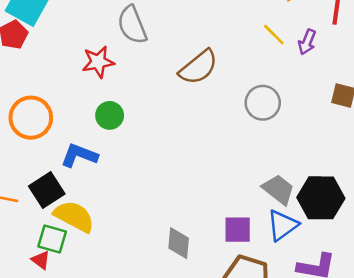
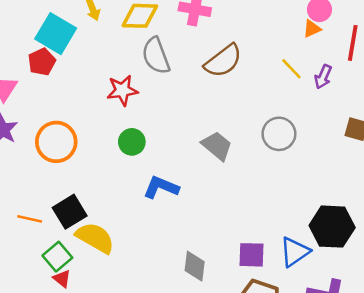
brown semicircle: (198, 67) -> (223, 61), moved
blue L-shape: (79, 155) -> (161, 187), moved
gray trapezoid: (278, 189) -> (217, 146), moved
green square: (52, 239) -> (57, 257), moved, turned 32

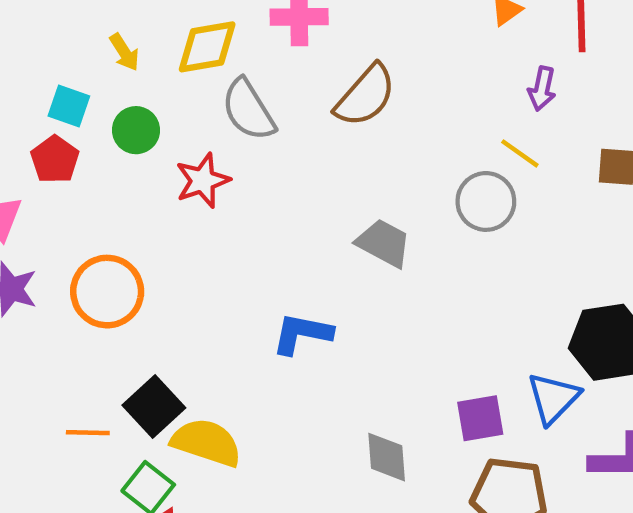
cyan square: (56, 34) -> (69, 106), size x0.6
yellow line: (291, 69) -> (520, 153), moved
green circle: (132, 142) -> (136, 130), moved

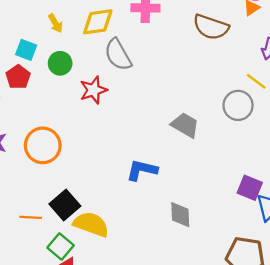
brown semicircle: (365, 96) -> (211, 27), moved, turned 66
purple square: (480, 418) -> (250, 188), moved, turned 30
gray diamond: (387, 457) -> (180, 215), moved

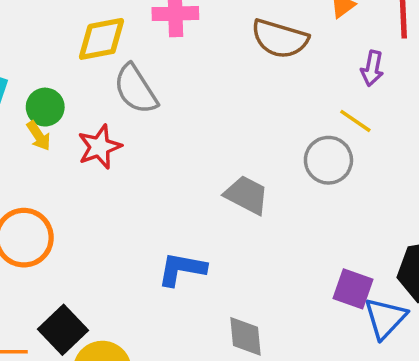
yellow arrow: (55, 23) -> (39, 136), moved

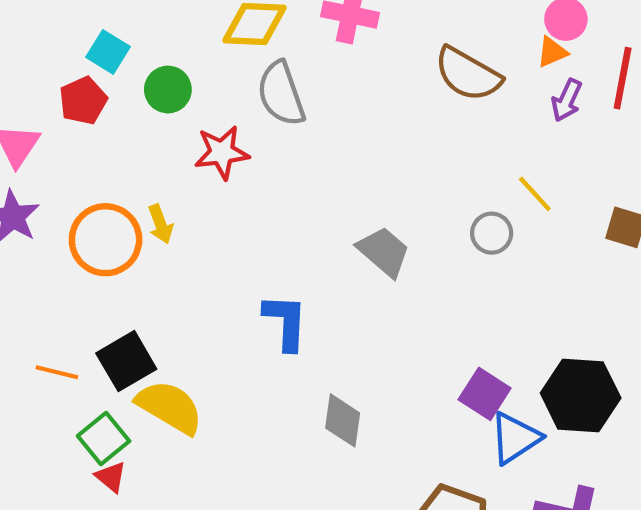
purple arrow: (372, 68) -> (567, 100), moved
yellow arrow: (39, 136) -> (160, 224), moved
gray circle: (328, 160) -> (492, 233), size x0.7
blue L-shape: (182, 269) -> (285, 322), turned 69

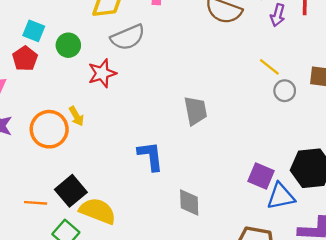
gray semicircle: (281, 94) -> (128, 37), turned -84
gray circle: (492, 233) -> (285, 91), moved
gray trapezoid: (384, 252) -> (196, 111), turned 48
blue triangle: (515, 438) -> (281, 196), turned 32

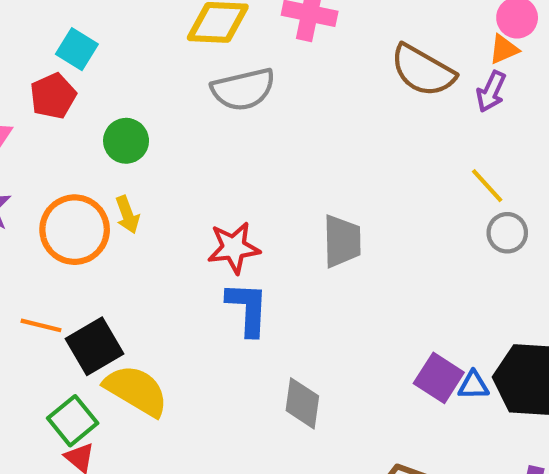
purple arrow: (278, 15) -> (491, 92), moved
green circle: (68, 45) -> (126, 141), moved
red star: (102, 73) -> (234, 248), moved
blue triangle: (281, 196) -> (473, 385), moved, size x0.6
orange line: (36, 203) -> (41, 325), moved

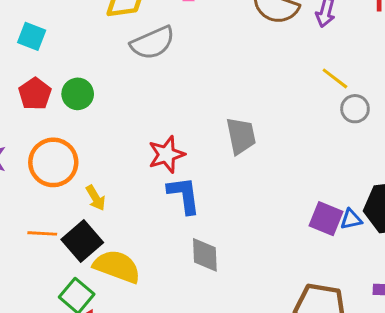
red pentagon: (53, 96) -> (35, 94), moved
yellow arrow: (127, 215) -> (96, 198), moved
gray diamond: (302, 403) -> (205, 255), moved

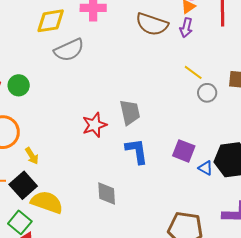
red star: (166, 154) -> (94, 125), moved
blue L-shape: (184, 195) -> (137, 151), moved
purple square: (326, 219) -> (184, 151), moved
blue triangle: (351, 219) -> (206, 168), turned 42

